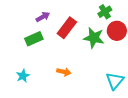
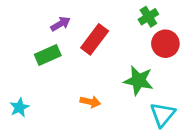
green star: (94, 38) -> (138, 81), moved
cyan star: (23, 76) -> (19, 107), moved

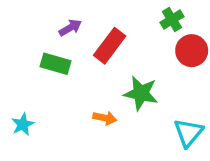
green rectangle: (48, 55) -> (56, 64), turned 40
green star: (138, 81) -> (141, 93), moved

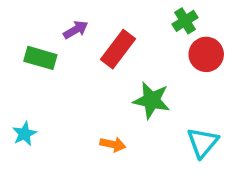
green rectangle: (56, 64) -> (40, 58), moved
orange arrow: (105, 118) -> (113, 144), moved

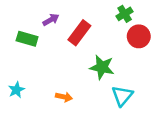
cyan triangle: (203, 143) -> (122, 96), moved
orange arrow: (113, 144) -> (64, 97), moved

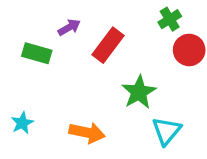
green star: (102, 67) -> (139, 92), turned 30
orange arrow: (64, 97) -> (87, 133), size x1.5

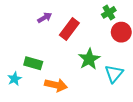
green rectangle: (37, 53) -> (33, 63), moved
cyan triangle: (166, 131) -> (114, 74), moved

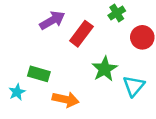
green cross: (109, 12) -> (117, 13), moved
purple arrow: (45, 18) -> (52, 20), size x1.5

